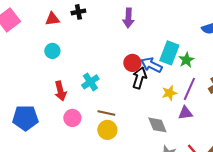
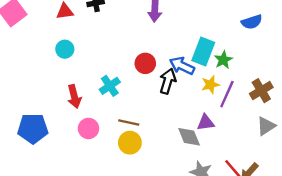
red circle: (132, 63) -> (145, 63), moved
yellow star: (169, 93) -> (210, 85), moved
purple triangle: (185, 113) -> (206, 123), moved

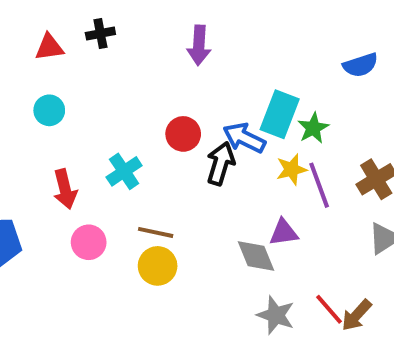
purple line: (227, 94) -> (319, 185), turned -44

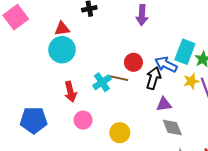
red triangle: (49, 47) -> (62, 29), moved
cyan circle: (49, 110) -> (62, 50), size x1.6
brown line: (156, 232) -> (119, 78), moved
purple triangle: (284, 232) -> (164, 104), moved

